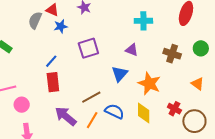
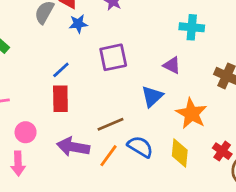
pink circle: (22, 105) -> (26, 132), moved
purple arrow: (66, 116) -> (73, 147), turned -35

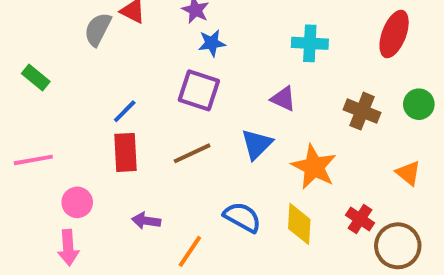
blue star: (78, 24) -> (212, 43), moved
purple square: (113, 57) -> (199, 90), turned 32
brown line: (111, 124) -> (192, 153), moved
purple arrow: (73, 147) -> (146, 221), size x0.6
orange line: (109, 156) -> (190, 251), moved

